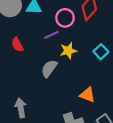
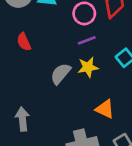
purple line: (51, 35) -> (87, 40), moved
yellow star: (68, 51) -> (88, 67), moved

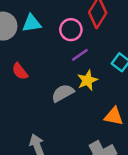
gray semicircle: (61, 74) -> (63, 93), turned 35

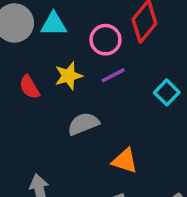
yellow star: (87, 80) -> (68, 76), moved
orange triangle: (114, 116) -> (125, 161), moved

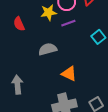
yellow star: (68, 76) -> (49, 12), moved

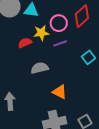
red semicircle: (19, 24) -> (25, 43), moved, turned 88

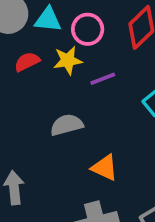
pink circle: (59, 23) -> (88, 29), moved
red semicircle: (25, 43) -> (27, 62), moved

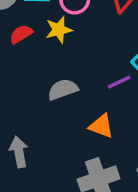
purple line: (103, 79) -> (119, 82), moved

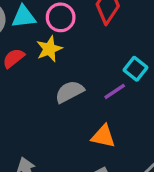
gray semicircle: (63, 90) -> (69, 92), moved

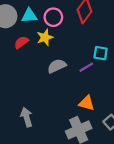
cyan square: (135, 69) -> (101, 53), turned -32
orange triangle: (103, 136) -> (87, 103), moved

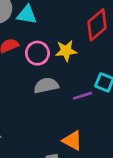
pink circle: (53, 17) -> (37, 53), moved
yellow star: (45, 37) -> (66, 51), moved

